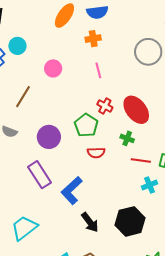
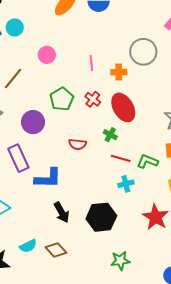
orange cross: (93, 39) -> (119, 72), moved
green pentagon: (86, 125) -> (62, 99), moved
blue L-shape: (72, 190) -> (48, 178), turned -144

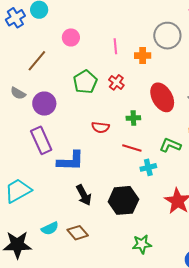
red ellipse: (123, 107) -> (162, 97), moved
purple circle: (33, 122) -> (44, 104), moved
green cross: (110, 135) -> (133, 118), turned -32
red line: (121, 158) -> (132, 148), moved

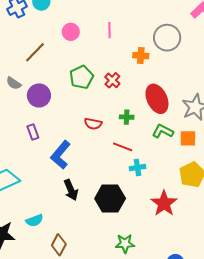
pink line: (115, 46) -> (110, 30), moved
purple rectangle: (41, 140) -> (33, 132), size x0.6
green L-shape: (170, 145) -> (163, 131), moved
blue L-shape: (71, 161) -> (61, 155), turned 124
brown diamond: (78, 233) -> (59, 245), moved, turned 65

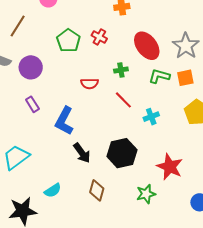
red line: (123, 147) -> (123, 100), turned 36
cyan cross: (137, 168) -> (151, 117), moved
red star: (164, 203) -> (170, 167), moved
brown diamond: (59, 245) -> (97, 190), moved

